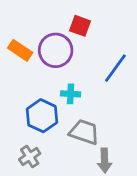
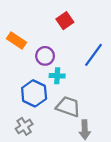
red square: (80, 26) -> (65, 21), turned 35
purple circle: (56, 50) -> (45, 56), moved, size x0.7

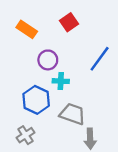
orange rectangle: (16, 41) -> (27, 29), moved

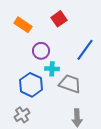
gray trapezoid: (73, 114) -> (70, 84), moved

